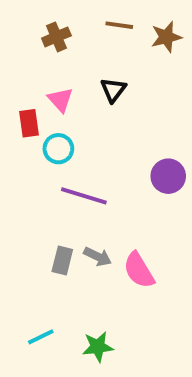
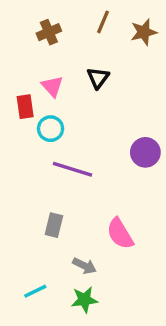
brown line: (119, 25) -> (103, 22), turned -75
gray arrow: (98, 257) -> (84, 266), moved

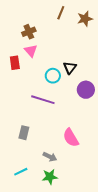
brown cross: (49, 32) -> (29, 32), moved
black triangle: (98, 78) -> (70, 68), moved
cyan circle: (51, 129) -> (53, 76), moved
gray rectangle: (54, 225) -> (24, 133), moved

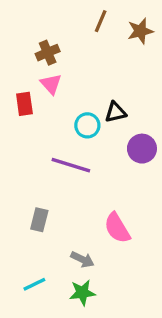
black triangle: (70, 68) -> (115, 112), turned 40

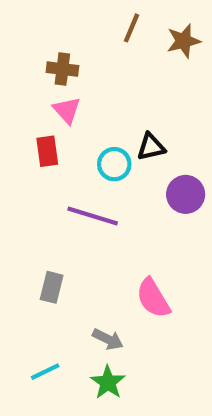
brown cross: (48, 53) -> (62, 69), turned 30
red rectangle: (24, 104) -> (47, 151), moved
green star: (82, 293) -> (108, 382), turned -30

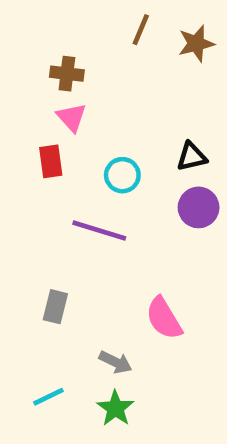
black triangle: (151, 147) -> (192, 157), moved

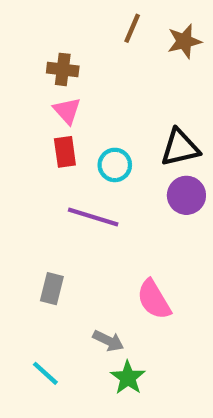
black triangle: (192, 157) -> (180, 148), size x1.4
red rectangle: (51, 161) -> (65, 152), moved
cyan line: (48, 397) -> (45, 373), turned 68
green star: (115, 408) -> (128, 378), moved

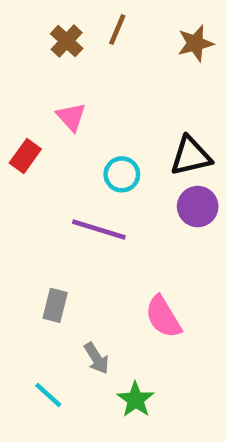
brown line: (132, 28) -> (117, 30), moved
brown cross: (63, 69) -> (67, 41), moved, turned 36
red rectangle: (65, 152) -> (25, 156), moved, turned 44
gray arrow: (108, 341) -> (97, 358), moved, turned 32

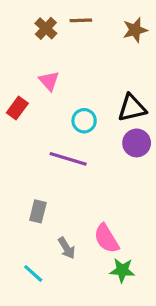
brown line: (117, 30) -> (81, 20), turned 65
pink semicircle: (163, 317) -> (106, 238), moved
green star: (136, 400) -> (122, 270), moved, turned -30

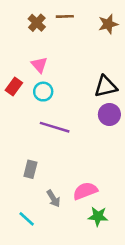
cyan circle: (84, 121) -> (43, 92), moved
pink semicircle: (106, 238) -> (85, 191), turned 100

